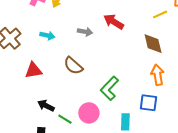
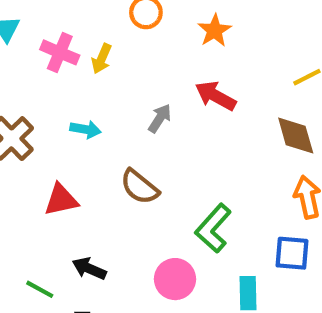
gray arrow: (85, 32) -> (160, 118), turned -64
green line: (65, 119) -> (40, 289), moved

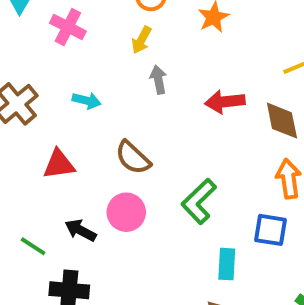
yellow arrow: (102, 59) -> (141, 40), moved
red arrow: (216, 96) -> (225, 102), moved, turned -39
gray arrow: (160, 118) -> (158, 80), moved, turned -48
pink circle: (175, 279) -> (126, 212), moved

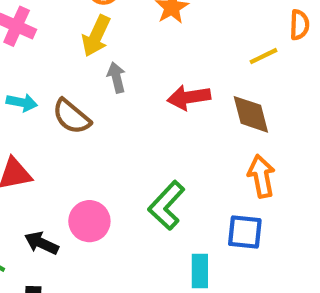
yellow arrow: (141, 40) -> (96, 36), size x1.4
cyan arrow: (87, 101) -> (22, 102), moved
brown semicircle: (133, 158) -> (71, 117), moved

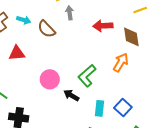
orange arrow: (261, 176) -> (121, 62), moved, turned 36
blue square: (245, 232) -> (123, 108), moved, turned 30
black arrow: (42, 243) -> (71, 95), moved

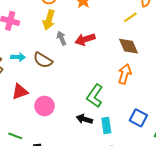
red arrow: (103, 26) -> (85, 39), moved
pink circle: (50, 79) -> (45, 106), moved
cyan rectangle: (99, 108) -> (106, 126), moved

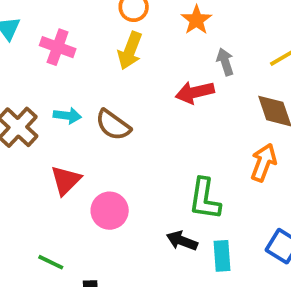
gray arrow: (62, 38) -> (225, 62), moved
red triangle: (20, 92) -> (66, 180), turned -30
green L-shape: (95, 96) -> (205, 199), turned -30

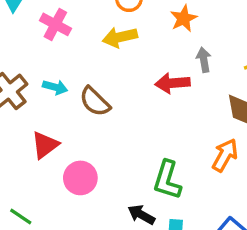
yellow arrow: (130, 51) -> (120, 37), turned 48

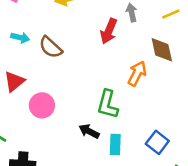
red arrow: (173, 83) -> (109, 31), turned -60
orange arrow: (225, 155) -> (137, 73), moved

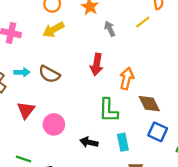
red arrow: (109, 31) -> (97, 64), moved
brown diamond: (162, 50) -> (149, 104), moved
black arrow: (89, 131) -> (89, 142), moved

